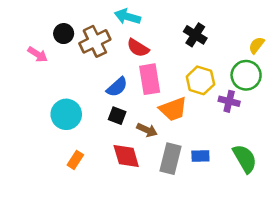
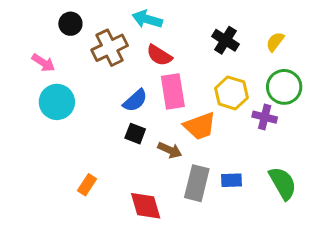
black circle: (64, 34) -> (70, 24), moved
yellow semicircle: (256, 45) -> (275, 42), moved
cyan circle: (66, 114) -> (57, 102), moved
red diamond: (126, 156) -> (146, 206), moved

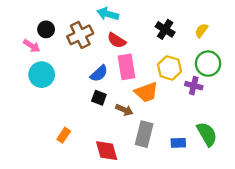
black circle: (70, 24) -> (46, 29), moved
blue rectangle: (231, 180) -> (178, 143), moved

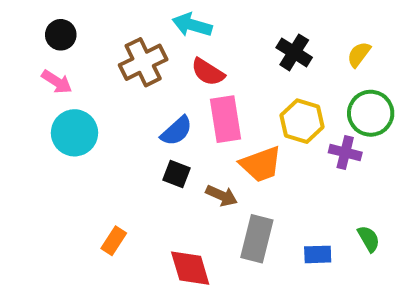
black circle: (46, 29) -> (61, 35), moved
green semicircle: (207, 134) -> (369, 239), size x0.6

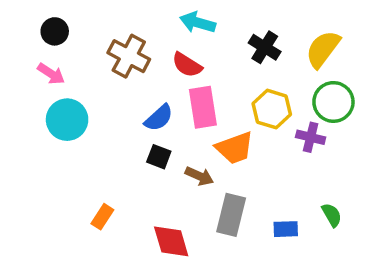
cyan arrow: (192, 25) -> (198, 23), moved
yellow semicircle: (359, 54) -> (323, 49), size x1.6
brown cross: (143, 62) -> (129, 56), turned -36

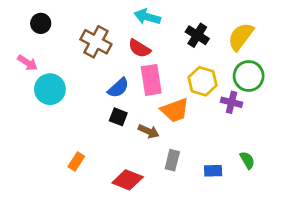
pink arrow: (51, 74) -> (28, 63), moved
gray rectangle: (231, 215) -> (172, 160), size x0.7
red diamond: (171, 241) -> (128, 180), turned -52

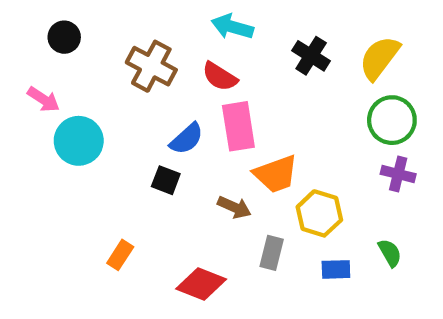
yellow hexagon: (203, 81) -> (319, 213), moved
purple cross: (231, 102) -> (398, 174), moved
black square: (118, 117) -> (166, 180), moved

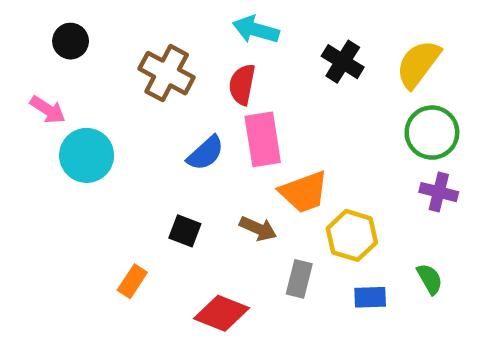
red semicircle: (220, 77) -> (242, 85), turned 69
black square: (166, 180) -> (185, 231), moved

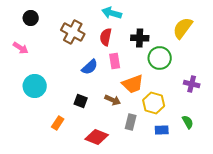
black cross: (343, 62) -> (140, 38), moved, turned -30
green circle: (432, 133) -> (160, 58), moved
pink rectangle: (263, 139) -> (115, 61), size x0.7
cyan circle: (87, 155) -> (35, 86), moved

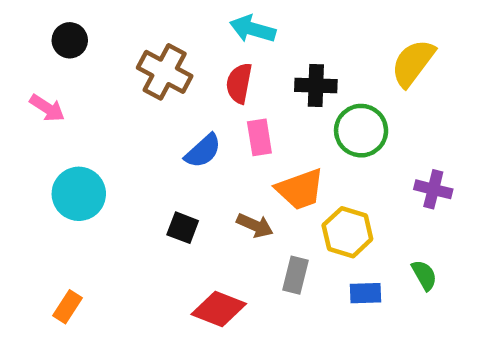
orange rectangle: (58, 123) -> (68, 307), moved

